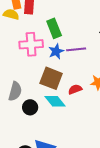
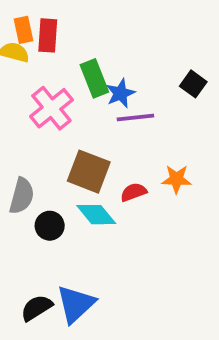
pink cross: (31, 44) -> (51, 108), turned -35
blue star: (56, 51) -> (121, 93), moved

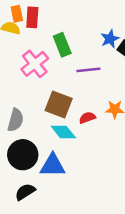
blue star: (121, 93) -> (110, 39), moved
black circle: (50, 226) -> (23, 155), moved, size x1.6
blue triangle: (76, 304) -> (53, 165), moved, turned 44

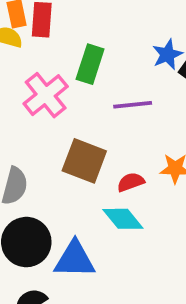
green rectangle: (62, 45) -> (90, 64), turned 40
cyan diamond: (63, 132) -> (123, 219), moved

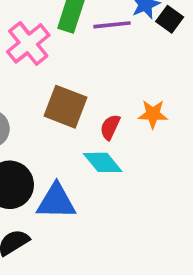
purple line: (133, 105) -> (112, 25), moved
red semicircle: (131, 182) -> (110, 127), turned -45

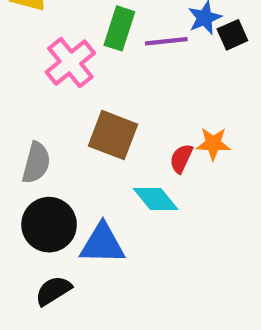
black square: (170, 19) -> (232, 35), turned 30
red semicircle: (110, 127) -> (181, 159), moved

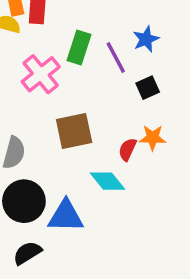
black square: (232, 35) -> (148, 88), moved
purple line: (166, 41) -> (116, 58), turned 68
brown square: (113, 135) -> (74, 131), turned -33

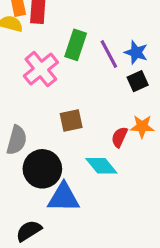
blue star: (146, 39) -> (136, 52), moved, turned -30
brown square: (74, 131) -> (71, 120), size x0.7
black circle: (24, 201) -> (42, 169), moved

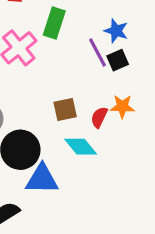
purple line: (109, 54) -> (98, 52), moved
brown square: (71, 120) -> (65, 110), moved

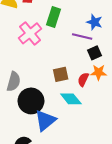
purple line: (98, 52) -> (82, 36), turned -48
black square: (118, 60) -> (94, 53), moved
blue triangle: (42, 179) -> (45, 120), turned -40

